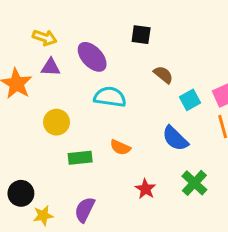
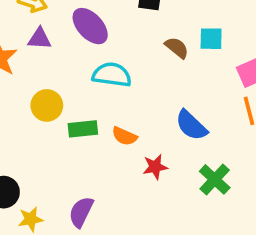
cyan square: (190, 100) -> (211, 39), moved, turned 30
green rectangle: (80, 158) -> (83, 129), moved
red star: (146, 189) -> (155, 167), moved, turned 30

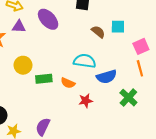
cyan semicircle: (112, 75) -> (85, 61), moved
blue semicircle: (191, 125) -> (107, 77), turned -60
green cross: (215, 179) -> (128, 98), moved

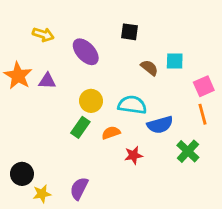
purple triangle: (19, 27) -> (47, 81), moved
yellow circle: (23, 65) -> (91, 101), moved
green rectangle: (44, 79) -> (80, 127), turned -49
orange semicircle: (68, 83) -> (111, 133), turned 136

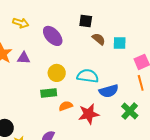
brown semicircle: (149, 68) -> (99, 39), moved
green rectangle: (80, 127) -> (49, 93), turned 49
orange semicircle: (111, 133) -> (66, 106), moved
red star: (133, 155) -> (89, 114), size x1.5

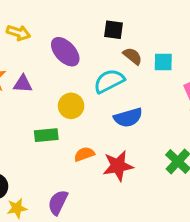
cyan semicircle: (88, 76) -> (109, 81), moved, turned -35
blue semicircle: (109, 91) -> (128, 118), moved
green rectangle: (49, 93) -> (46, 135), moved

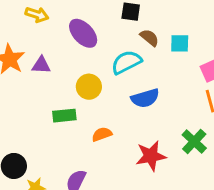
red star: (118, 166) -> (151, 156), moved

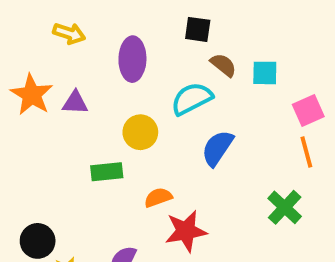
purple ellipse: (83, 33) -> (132, 59), turned 44
blue semicircle: (145, 98) -> (217, 148), turned 140
red star: (151, 156) -> (186, 231), moved

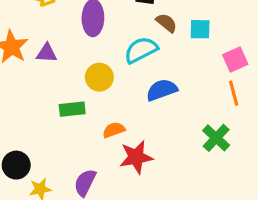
blue semicircle: (217, 148) -> (162, 90), turned 36

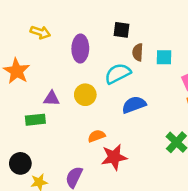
brown semicircle: (166, 23) -> (138, 52), turned -126
purple triangle: (47, 53) -> (52, 98), moved
green rectangle: (72, 109) -> (35, 120), moved

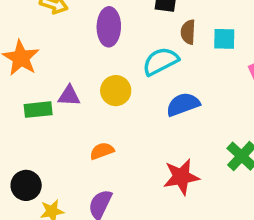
green rectangle: (35, 120) -> (38, 110), moved
orange semicircle: (97, 136) -> (102, 151), moved
red star: (114, 157) -> (181, 177), moved

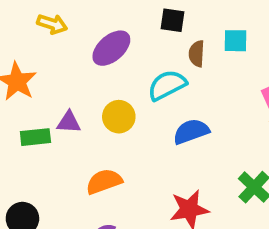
purple ellipse: (109, 27) -> (111, 48), turned 48
cyan square: (224, 39) -> (236, 41), moved
orange semicircle: (102, 151) -> (104, 182), size x1.4

